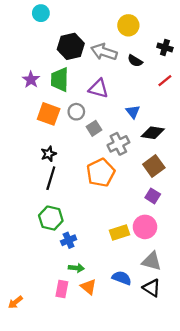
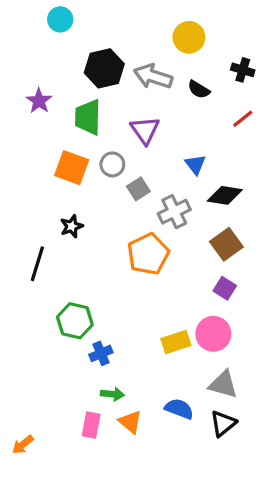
purple star: (31, 80) -> (39, 101), moved
purple triangle: (98, 88) -> (145, 130), turned 40
black line: (51, 178) -> (37, 264), moved
black triangle: (152, 288) -> (223, 423), turned 48

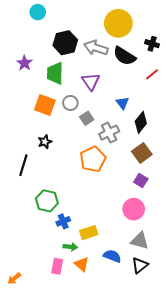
yellow circle: (189, 37) -> (118, 23), size x1.4
black semicircle: (199, 89) -> (124, 56), size x1.6
black diamond: (225, 195) -> (141, 122), turned -60
yellow rectangle: (176, 342) -> (89, 233), moved

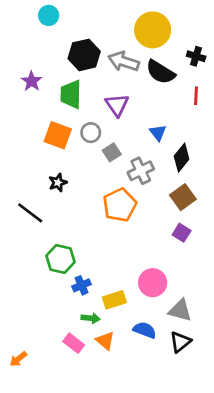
red line: (152, 74) -> (196, 96), turned -48
black line: (23, 165) -> (30, 213), turned -70
pink circle: (134, 209) -> (153, 283), moved
pink rectangle: (57, 266) -> (74, 343), turned -63

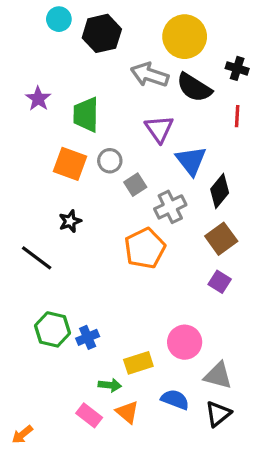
black hexagon: (84, 55) -> (102, 33), moved
purple triangle: (117, 105) -> (159, 129), moved
blue triangle: (158, 133) -> (191, 161), size x1.5
green hexagon: (60, 259) -> (53, 329), moved
blue cross: (82, 285) -> (88, 337), moved

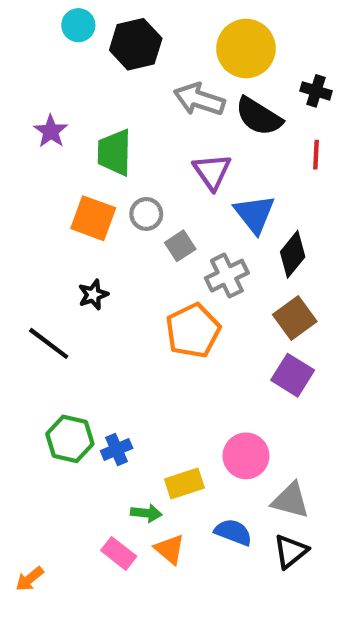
purple square: (220, 282) -> (293, 375), size x1.4

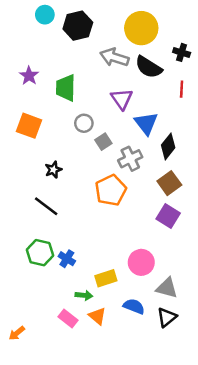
orange square: (93, 218) -> (29, 126), moved
black line: (49, 343) -> (46, 206), moved
blue cross: (117, 450) -> (67, 259), turned -35

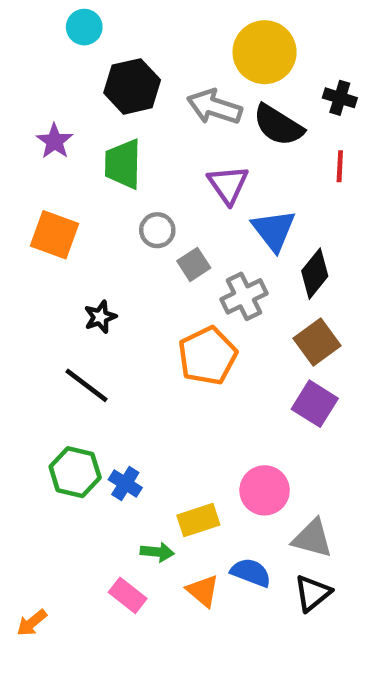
black hexagon: (78, 26) -> (132, 86), moved
orange triangle: (97, 316) -> (203, 591), moved

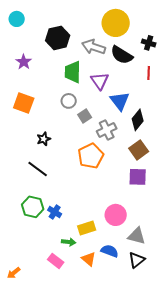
cyan circle: (84, 27) -> (17, 19), moved
green trapezoid: (123, 164) -> (73, 72), moved
purple square: (315, 404) -> (138, 177), turned -30

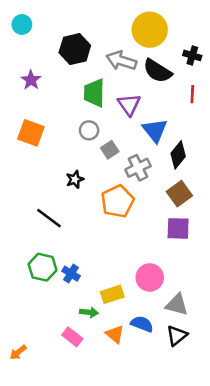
black star: (44, 139) -> (75, 179), moved

